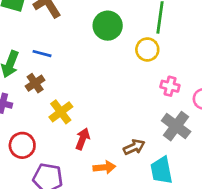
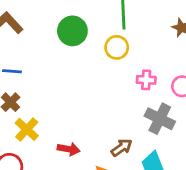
yellow cross: (61, 112) -> (27, 129), moved
red arrow: (83, 139) -> (69, 149), turned 90

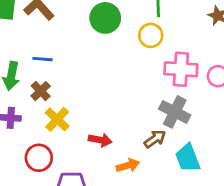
pink cross: (146, 80) -> (181, 69), size x1.6
gray cross: (160, 119) -> (175, 112), moved

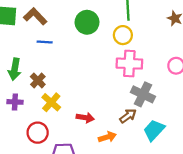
blue line: (42, 59) -> (45, 42), moved
pink cross: (181, 69) -> (129, 64), moved
cyan trapezoid: (188, 158) -> (154, 130), turned 65

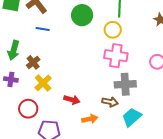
gray cross: (143, 94) -> (125, 84), turned -35
brown arrow: (128, 116) -> (110, 102), turned 42

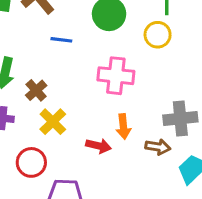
blue line: (43, 29) -> (61, 40), moved
pink cross: (116, 56) -> (116, 76), moved
orange arrow: (90, 119) -> (123, 127), moved, turned 98

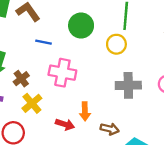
pink cross: (116, 76) -> (62, 73), moved
gray cross: (180, 119) -> (128, 85), moved

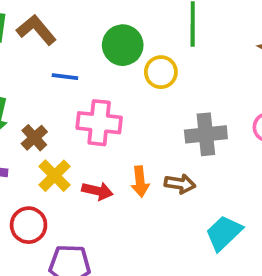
yellow circle: (116, 44) -> (161, 72), moved
red arrow: (65, 124) -> (97, 191), moved
brown arrow: (110, 129) -> (180, 184), moved

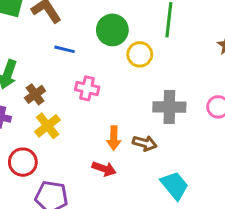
pink cross: (99, 123) -> (87, 88), size x0.7
red arrow: (97, 191) -> (104, 169), moved
cyan trapezoid: (224, 233) -> (175, 186), turned 88

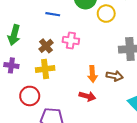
brown cross: (35, 94) -> (46, 46), moved
yellow cross: (48, 126) -> (45, 69), turned 36

